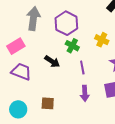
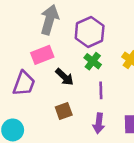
pink rectangle: (16, 46) -> (42, 55), moved
purple trapezoid: (21, 72) -> (24, 83), turned 80
brown square: (48, 103) -> (64, 111), moved, turned -32

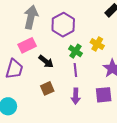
green cross: (93, 61) -> (75, 51), moved

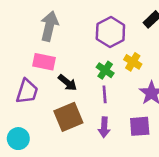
purple hexagon: (63, 25) -> (110, 32), moved
pink rectangle: (27, 45) -> (44, 62), turned 36
brown square: (47, 88) -> (68, 117), size x1.6

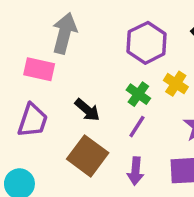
pink rectangle: (44, 62) -> (39, 69), moved
purple line: (105, 94) -> (137, 127), turned 36
brown square: (68, 117) -> (88, 156), turned -32

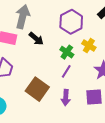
black arrow: (87, 110) -> (36, 39), moved

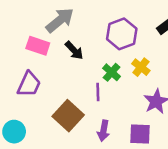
gray arrow: (23, 17) -> (60, 20), turned 30
purple line: (66, 71) -> (98, 92), moved, turned -40

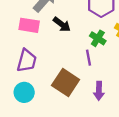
cyan circle: (14, 132) -> (24, 92), moved

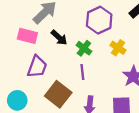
green cross: (98, 38) -> (84, 48), moved
purple trapezoid: (27, 61) -> (37, 67), moved

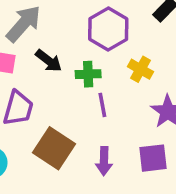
green cross: (84, 48) -> (88, 74), turned -35
purple line: (82, 72) -> (102, 105), moved

